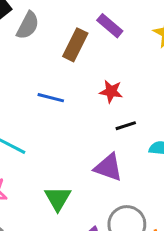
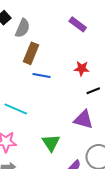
brown rectangle: (75, 45) -> (31, 53), moved

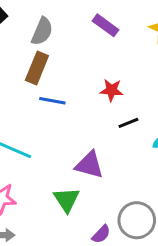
gray semicircle: (23, 28) -> (42, 31), moved
purple triangle: (83, 120) -> (89, 165), moved

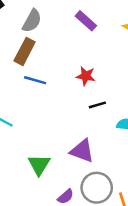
purple triangle: (89, 165) -> (82, 151), moved

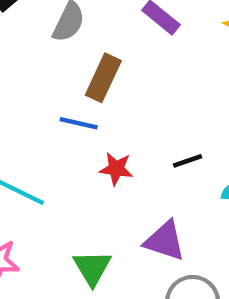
brown rectangle: (25, 51) -> (103, 78), moved
red star: (86, 76) -> (116, 169), moved

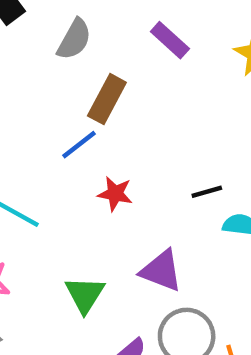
blue line: (79, 123) -> (79, 145), turned -54
black line: (187, 161) -> (207, 192), moved

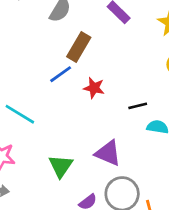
red star: (115, 194) -> (94, 88), moved

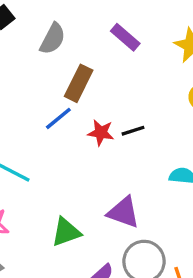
black line: (138, 106) -> (133, 131), moved
green triangle: (61, 166) -> (66, 232), turned 40

